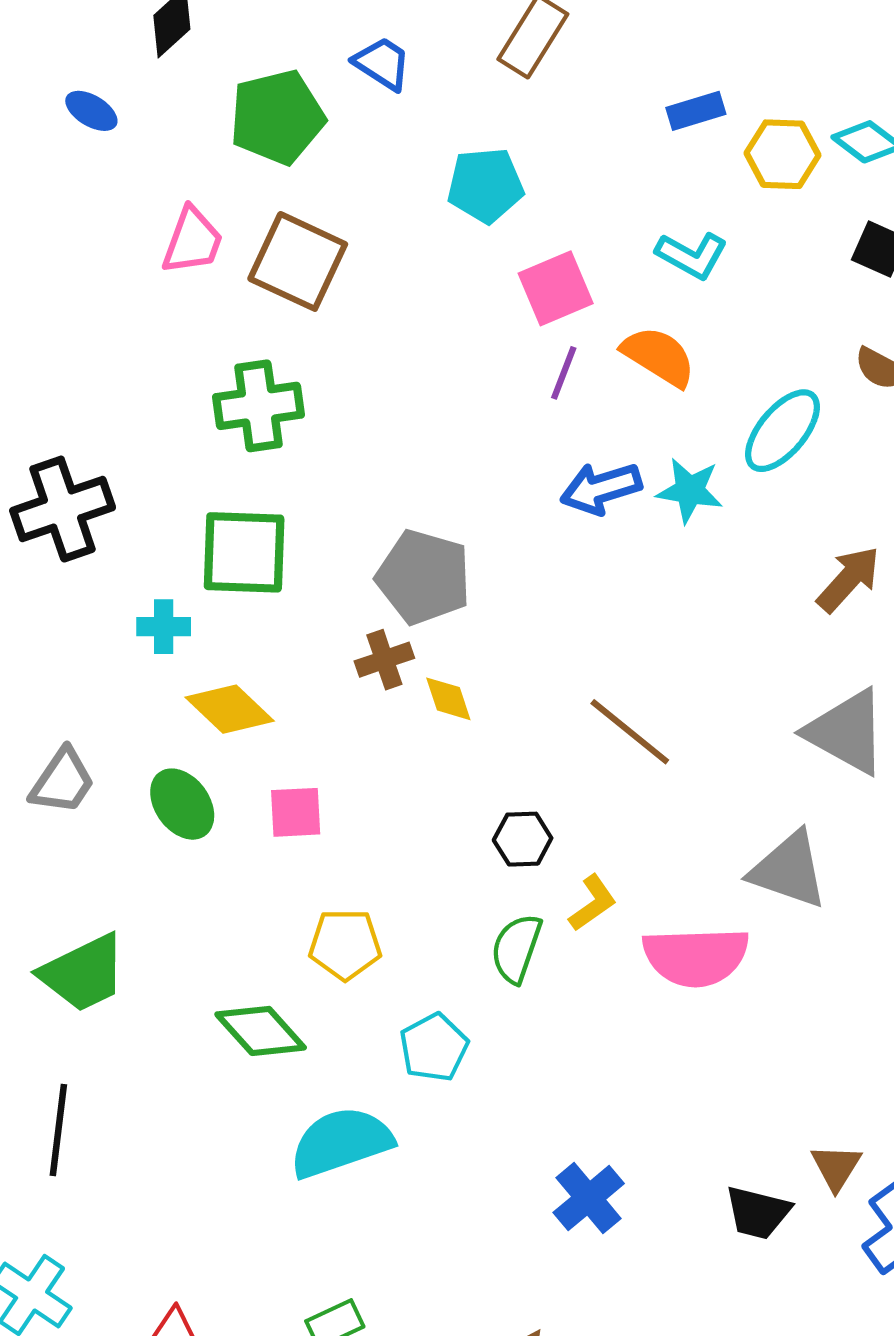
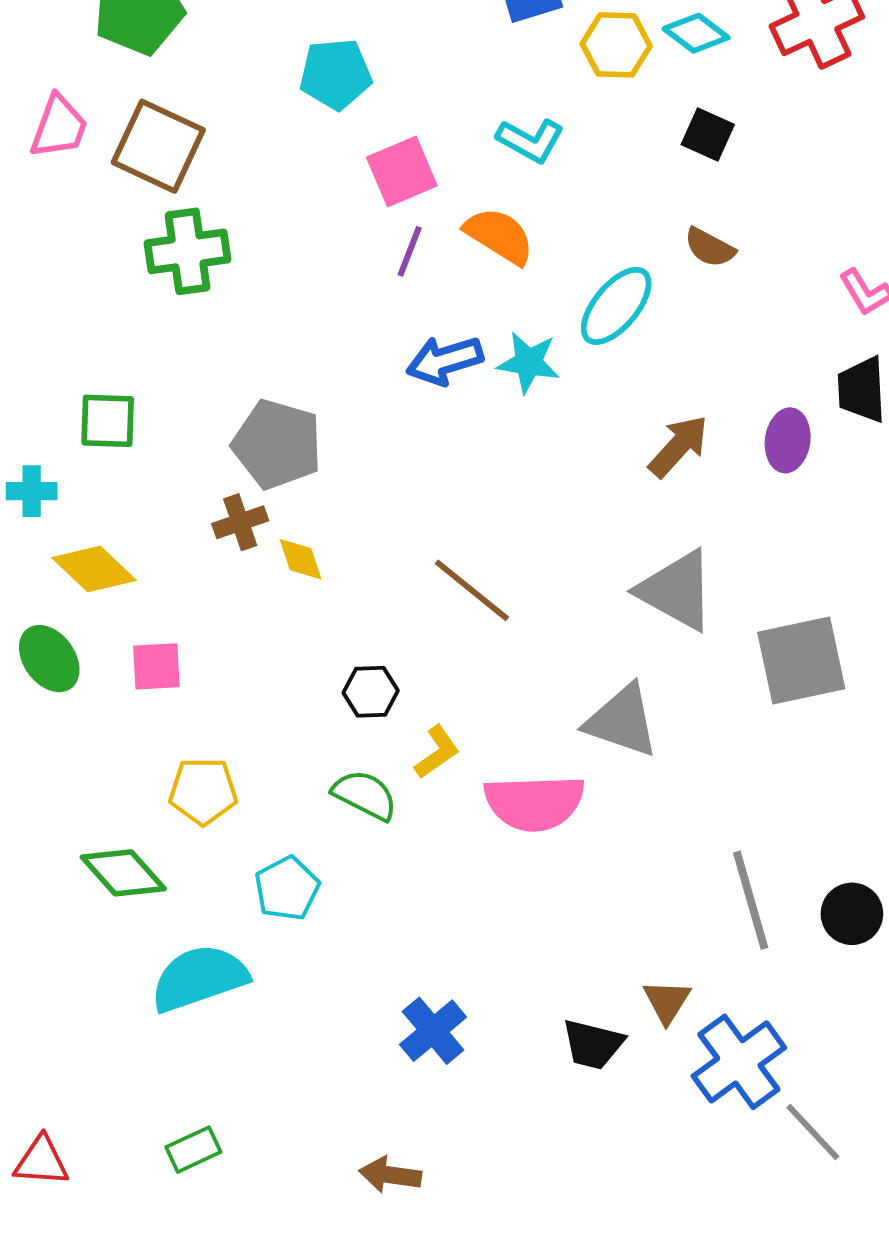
green cross: (259, 406) -> (188, 251), moved
green square: (244, 552) -> (108, 421), size x0.7
green semicircle: (516, 948) -> (365, 795), turned 98

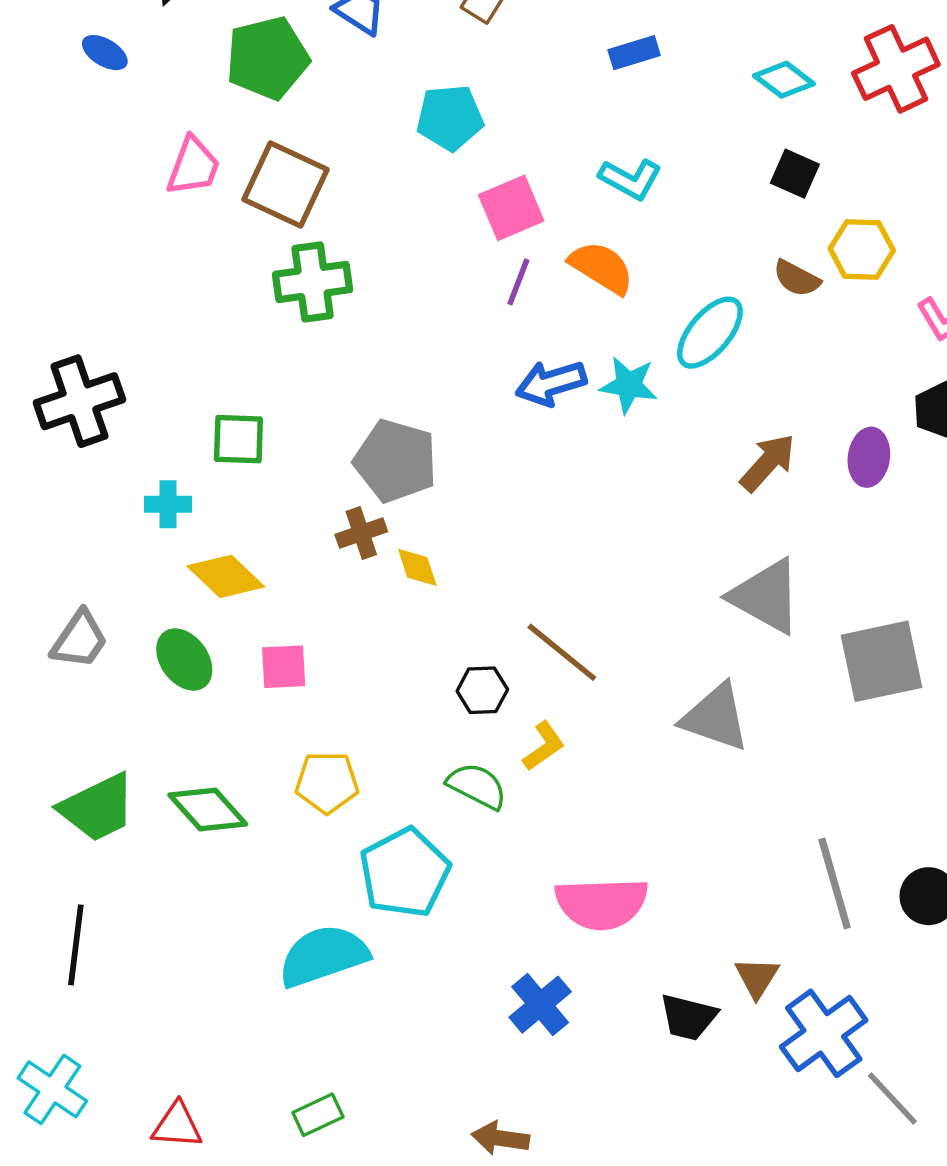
yellow hexagon: (616, 45) -> (862, 249), moved
brown line: (472, 590) -> (562, 652), moved
pink semicircle: (534, 803) -> (602, 903), moved
green diamond: (123, 873) -> (208, 809), moved
cyan pentagon: (287, 888) -> (405, 873), size x1.5

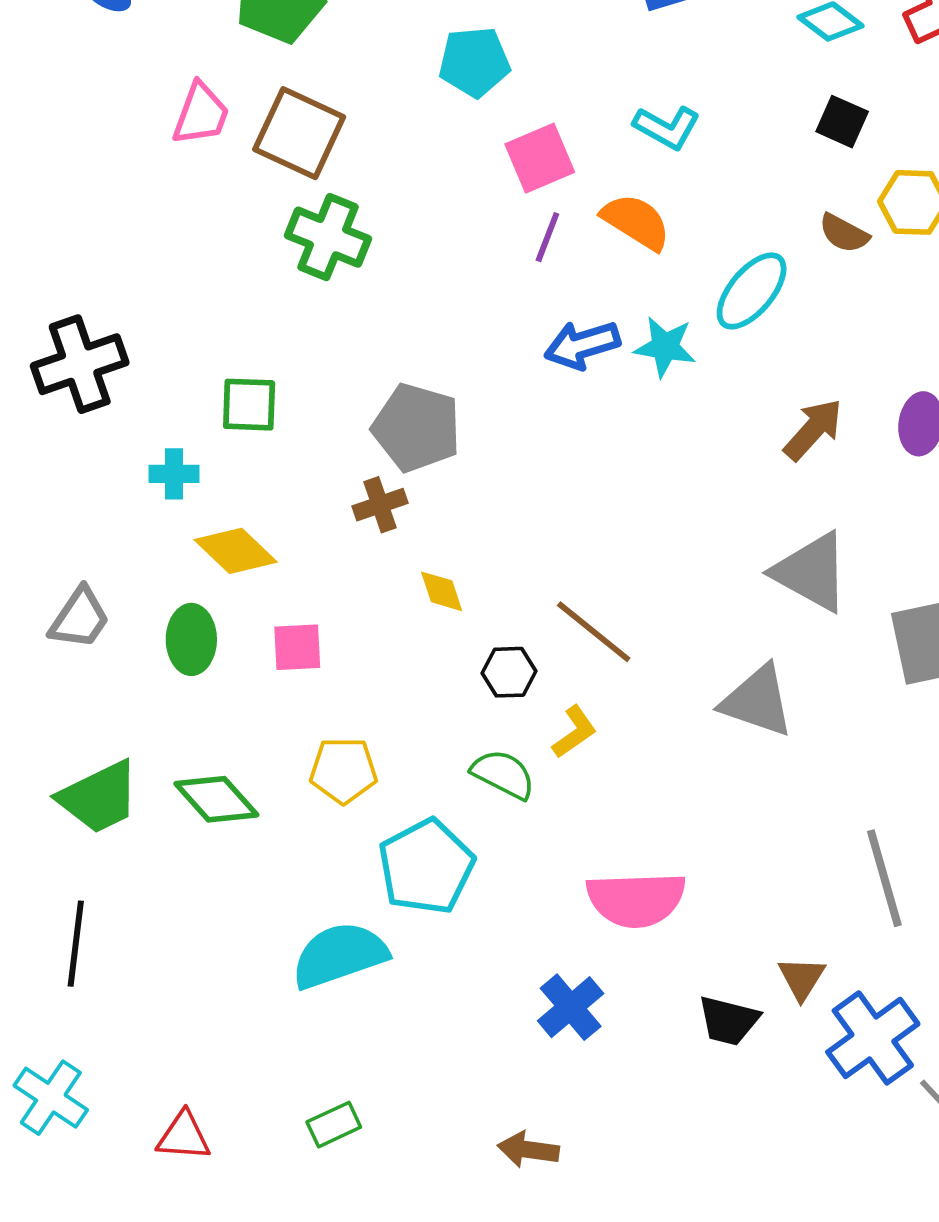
green cross: (313, 282) -> (328, 237), turned 30
yellow diamond: (417, 567) -> (442, 591), moved
green ellipse: (184, 660) -> (191, 639), turned 36

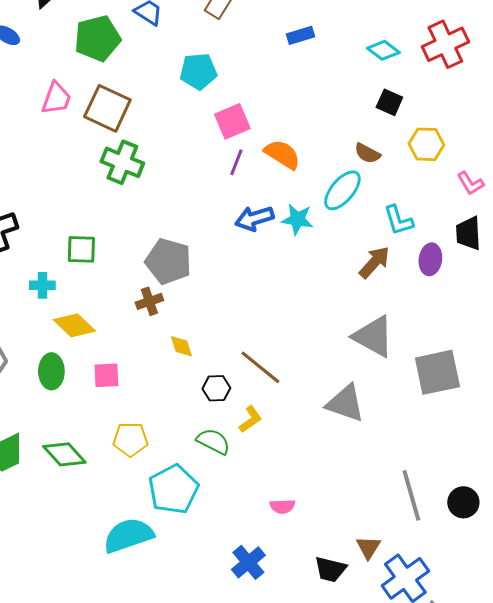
cyan L-shape: (667, 127) -> (398, 220), moved, turned 44
brown semicircle: (844, 233) -> (367, 153), moved
pink semicircle: (636, 899) -> (282, 506), size x0.5

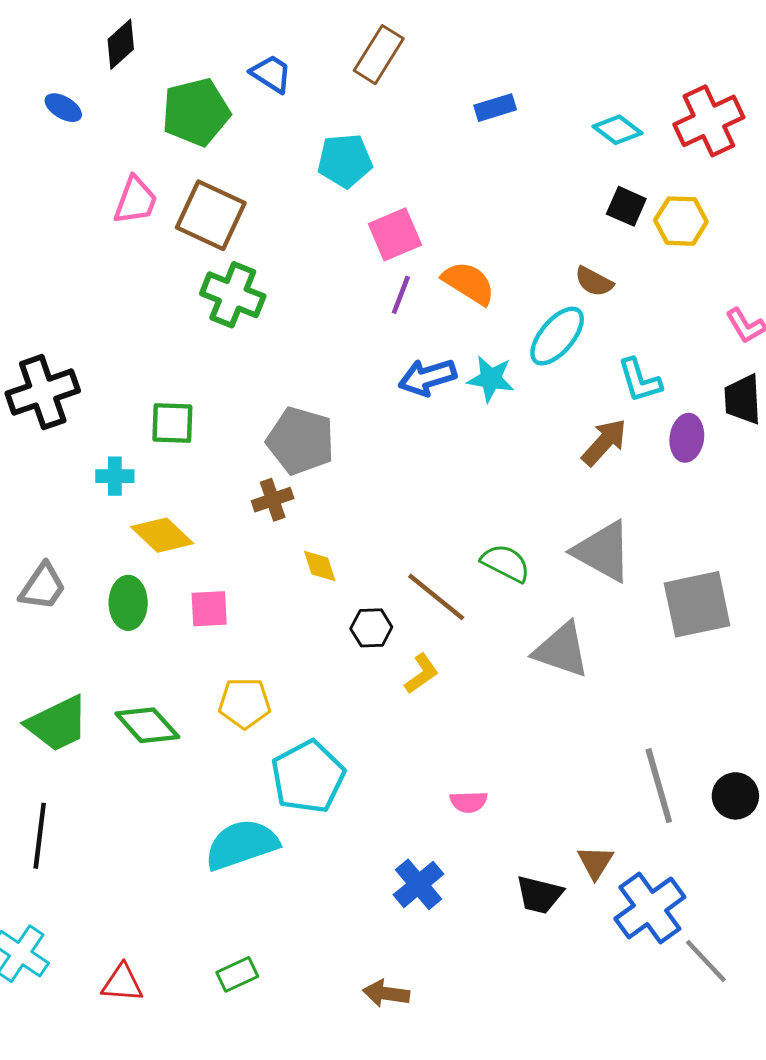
yellow hexagon: (426, 144) -> (681, 221), moved
green semicircle: (213, 441) -> (505, 563), moved

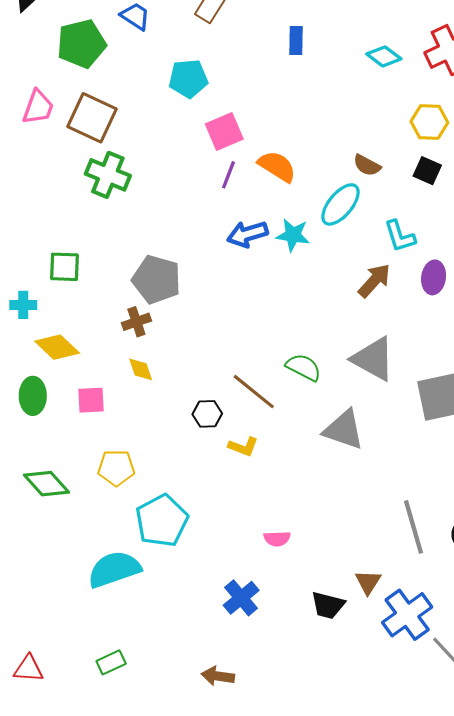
blue rectangle: (495, 108) -> (296, 41), turned -72
black square: (626, 206) -> (427, 171), moved
yellow diamond: (320, 566) -> (141, 369), moved
yellow L-shape: (421, 674) -> (243, 447), turned 56

